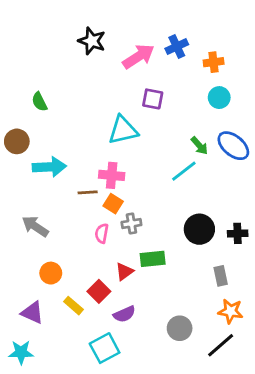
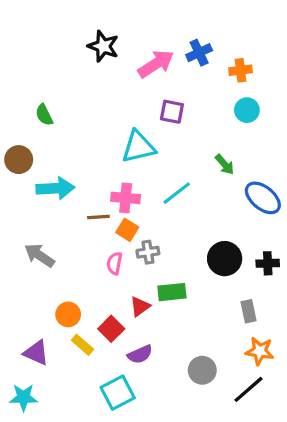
blue ellipse: (233, 146) -> (263, 198), moved
cyan line: (184, 171) -> (177, 193), moved
orange circle: (51, 273) -> (68, 314), moved

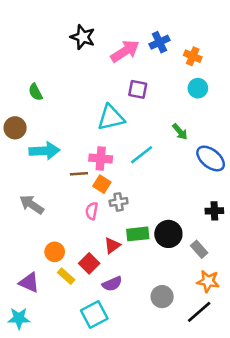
orange cross: (241, 70) -> (193, 56), turned 30
black circle: (225, 259) -> (168, 234), moved
gray rectangle: (249, 311) -> (199, 249), turned -30

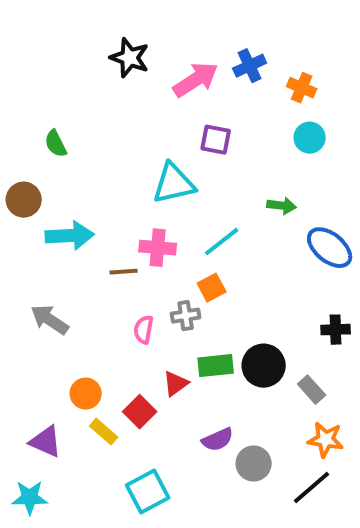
green arrow: (180, 132) -> (282, 206), turned -42
orange square: (102, 184) -> (212, 288), moved, turned 30
purple semicircle: (112, 284) -> (218, 440), moved

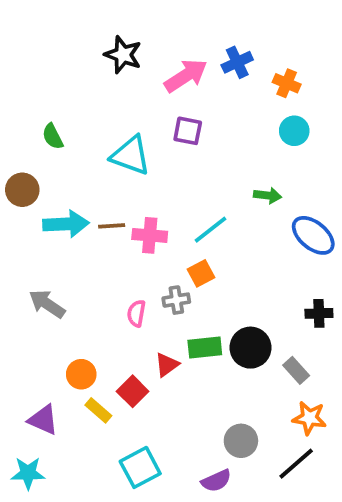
purple square: (216, 140) -> (188, 131), moved
cyan triangle: (174, 184) -> (131, 156), moved, turned 33
brown line: (124, 272) -> (112, 226), moved
purple semicircle: (218, 440) -> (216, 481), moved

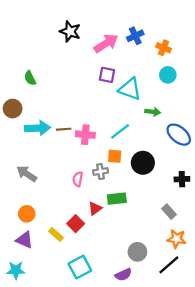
cyan triangle: (131, 156) -> (130, 89), moved
orange square: (201, 273) -> (115, 156), turned 32
black circle: (250, 348) -> (143, 163), moved
orange circle: (81, 374) -> (27, 214), moved

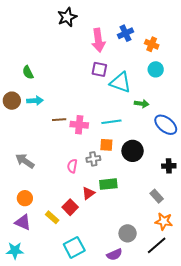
black star: (70, 31) -> (67, 17), moved, turned 30
pink arrow: (106, 43) -> (98, 40), turned 115
cyan arrow: (38, 128) -> (35, 101), moved, size x0.7
cyan line: (120, 131) -> (111, 122), turned 30

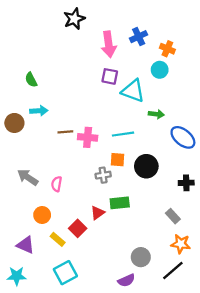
cyan circle: (156, 69) -> (160, 70), moved
brown circle: (12, 101) -> (14, 123), moved
pink semicircle: (72, 166) -> (57, 184), moved
orange circle: (25, 198) -> (42, 215), moved
cyan square: (74, 247) -> (65, 273), moved

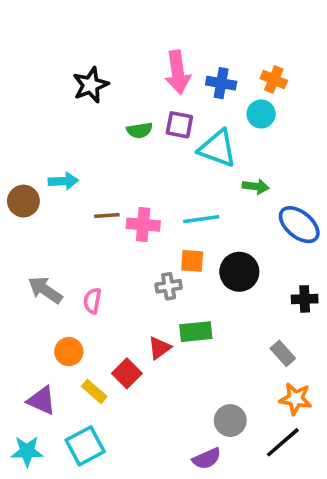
black star: (74, 19) -> (91, 85), moved
blue cross: (139, 37) -> (221, 83), moved, turned 35
green semicircle: (31, 80) -> (140, 130), moved, turned -72
cyan square: (65, 273) -> (85, 446), moved

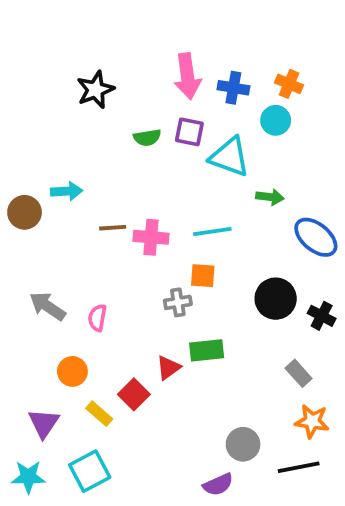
black circle: (239, 272) -> (276, 299), moved
black cross: (305, 299) -> (322, 316), turned 30
purple triangle: (42, 401) -> (44, 423), turned 40
black line: (283, 442) -> (299, 467), turned 30

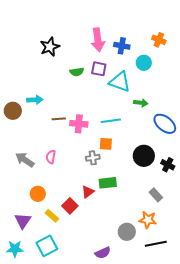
orange cross: (289, 84) -> (159, 40), moved
pink semicircle: (97, 318) -> (51, 157), moved
orange star: (312, 421) -> (148, 220), moved
purple semicircle: (218, 485) -> (103, 253), moved

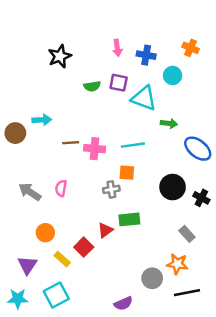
pink arrow: (98, 40) -> (117, 48), size x0.6

